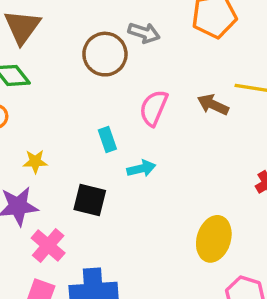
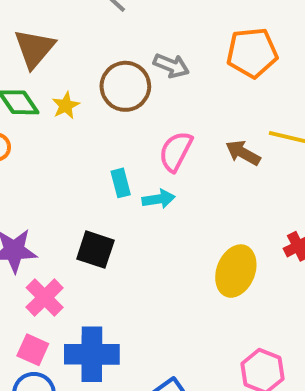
yellow star: (35, 162) -> (66, 106), moved, turned -30
cyan arrow: (141, 169) -> (159, 199), moved
yellow ellipse: (214, 239) -> (236, 271), moved

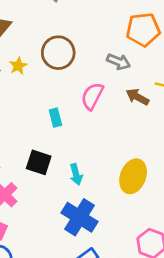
gray arrow: (171, 66) -> (118, 62), moved
cyan arrow: (159, 199) -> (76, 174), moved, turned 84
blue cross: (92, 354) -> (80, 217), moved, turned 32

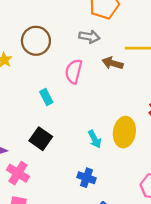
black square: (39, 162) -> (41, 139), turned 30
cyan arrow: (76, 174) -> (95, 139), moved
blue cross: (80, 217) -> (87, 178), size x0.6

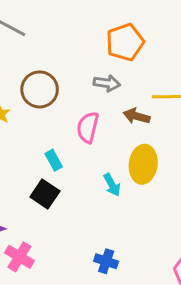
yellow ellipse: (124, 132) -> (143, 164), moved
black square: (41, 139) -> (45, 194), moved
cyan arrow: (95, 139) -> (112, 185), moved

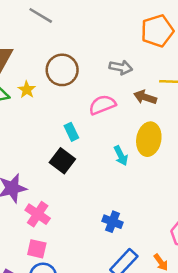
orange pentagon: (125, 42) -> (157, 31), moved
pink semicircle: (88, 127) -> (102, 105), turned 52

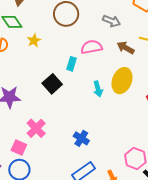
yellow star: (27, 90) -> (34, 40), moved
cyan rectangle: (71, 132) -> (72, 64), moved, turned 32
pink cross: (38, 214) -> (36, 128), moved

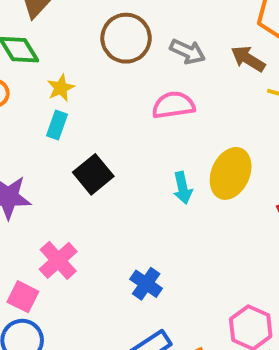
gray arrow: (112, 21) -> (188, 52), moved
brown arrow: (126, 48) -> (248, 59), moved
cyan rectangle: (72, 64) -> (57, 125), moved

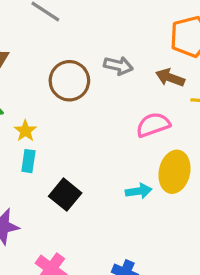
gray arrow: (188, 52) -> (118, 66), moved
pink semicircle: (173, 105) -> (153, 125), moved
cyan arrow: (183, 188) -> (139, 191), turned -75

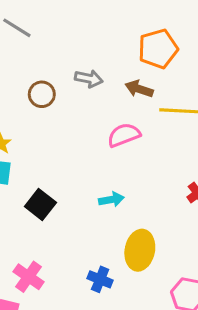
brown circle: (69, 81) -> (42, 94), size x0.7
yellow ellipse: (174, 172) -> (140, 250), moved

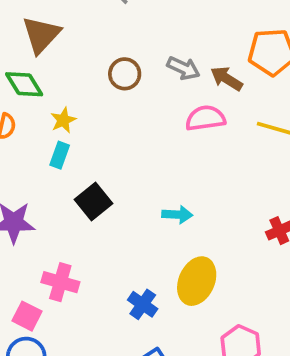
brown arrow: (139, 89) -> (227, 79), moved
pink semicircle: (124, 135) -> (205, 118), moved
pink cross: (29, 277) -> (60, 282), turned -32

